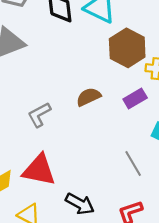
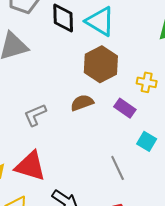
brown hexagon: (127, 48) -> (101, 64), moved
purple rectangle: (135, 98) -> (125, 108), turned 60

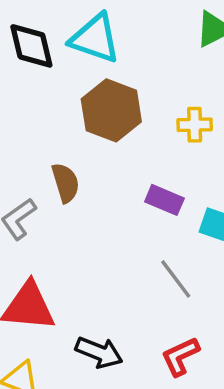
brown semicircle: (82, 103) -> (66, 183), moved, turned 105
purple rectangle: (125, 108) -> (164, 200), moved

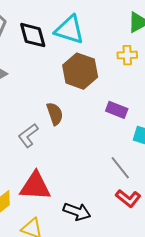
yellow cross: (195, 125) -> (127, 55), moved
purple rectangle: (164, 200) -> (117, 110), moved
red L-shape: (180, 356) -> (128, 198), moved, turned -115

